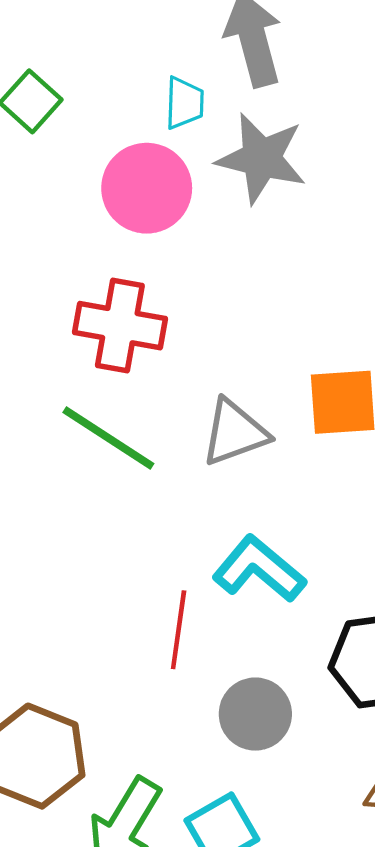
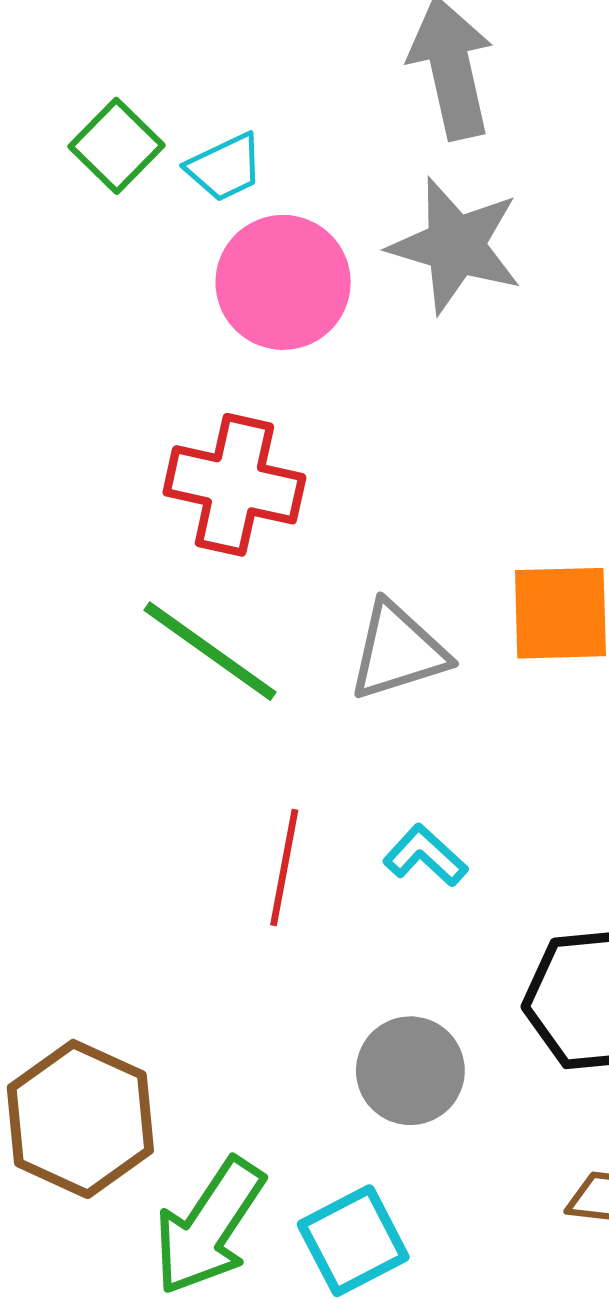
cyan trapezoid: (184, 103) -> (225, 167), moved, turned 60
cyan L-shape: (259, 569) -> (425, 856), size x0.6
red line: (179, 630) -> (284, 867), moved

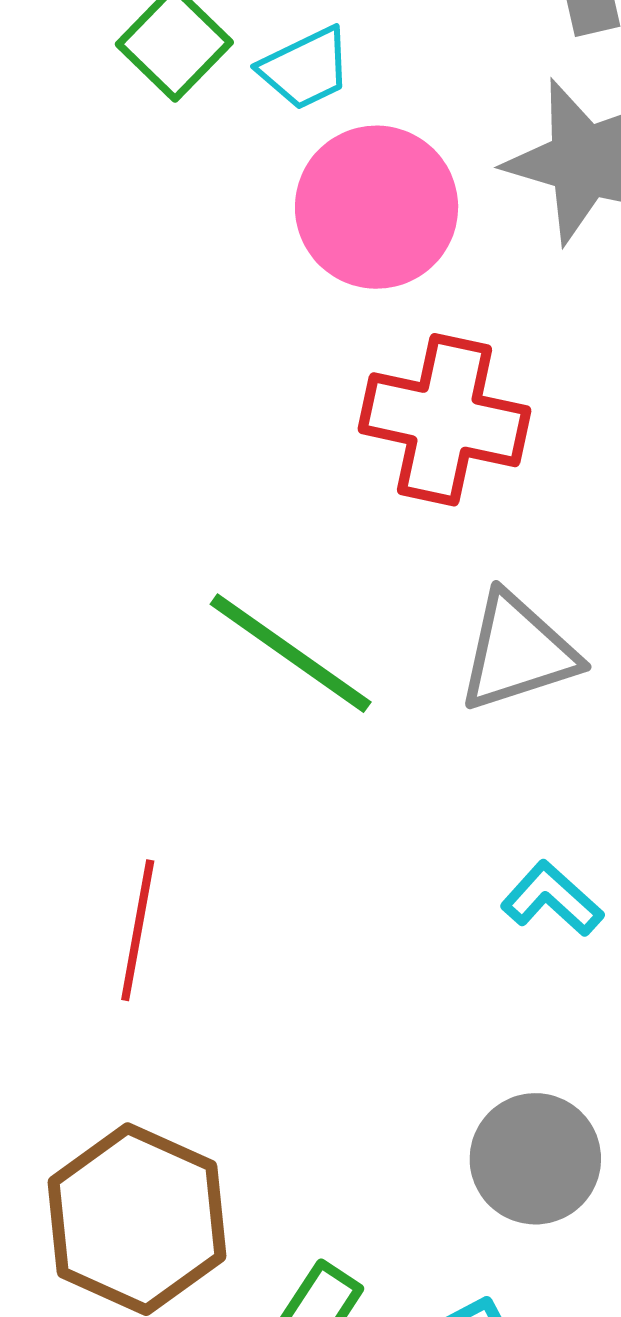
red cross: (234, 485) -> (444, 420), moved
red line: (284, 867) -> (138, 930), moved

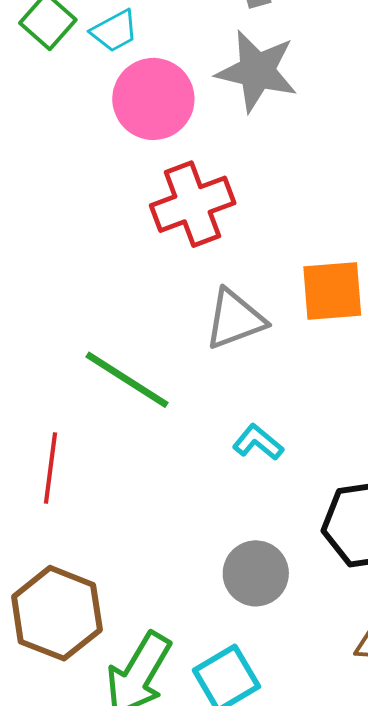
red cross: (444, 420) -> (193, 204), turned -30
green line: (291, 653) -> (127, 380), moved

